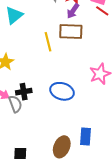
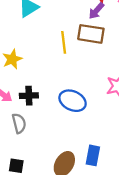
gray semicircle: (15, 104) -> (19, 123), moved

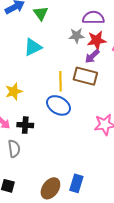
blue ellipse: (73, 101) -> (58, 105), moved

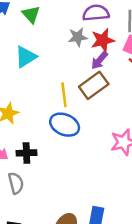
brown rectangle: (85, 76) -> (94, 85), turned -45

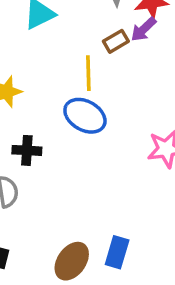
brown rectangle: (94, 85) -> (116, 41), moved, size x0.6

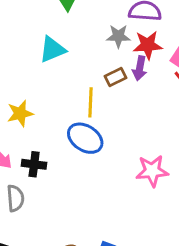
purple arrow: (144, 29) -> (140, 68), turned -40

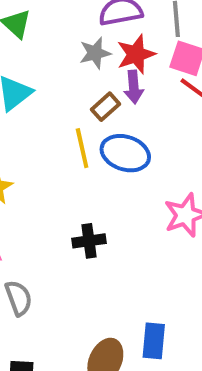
blue ellipse: (85, 138) -> (125, 153), moved
black cross: (34, 164) -> (89, 241), moved

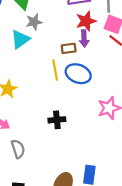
gray star: (95, 53) -> (34, 22), moved
brown rectangle: (106, 107) -> (69, 48), turned 32

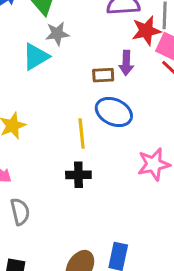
red star: (86, 21) -> (146, 31), moved
yellow line: (55, 70) -> (82, 133), moved

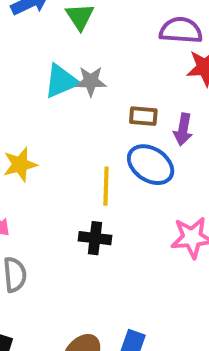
gray star: (57, 34) -> (91, 81), moved
purple arrow: (126, 63) -> (183, 130), moved

